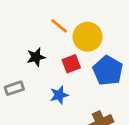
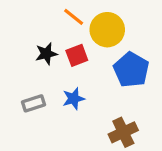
red square: (71, 64) -> (77, 55), moved
gray rectangle: (14, 88) -> (34, 103), moved

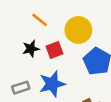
orange line: (74, 17) -> (40, 20), moved
blue star: (74, 99) -> (52, 84), size x1.5

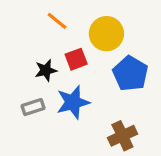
black star: (31, 49) -> (46, 70), moved

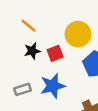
orange line: (57, 21) -> (29, 26), moved
black star: (46, 70) -> (32, 51), moved

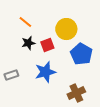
gray rectangle: (23, 89) -> (11, 75), moved

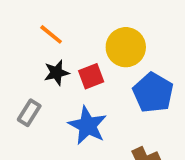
blue star: (45, 72) -> (88, 126), turned -30
gray rectangle: (11, 75) -> (29, 113), moved, turned -40

